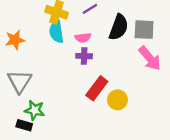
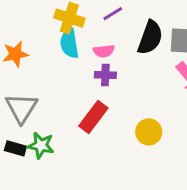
red rectangle: (97, 88) -> (93, 117), moved
black rectangle: (24, 125) -> (15, 148), moved

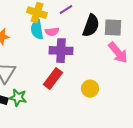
pink semicircle: (104, 51) -> (52, 32), moved
purple cross: (105, 75) -> (61, 51), size x1.6

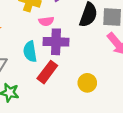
cyan semicircle: (37, 30) -> (30, 52), moved

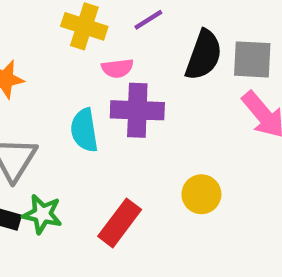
red rectangle: (47, 72) -> (120, 223), moved

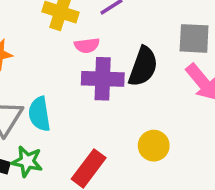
black semicircle: (204, 55) -> (143, 67), moved
cyan semicircle: (84, 130) -> (39, 114), moved

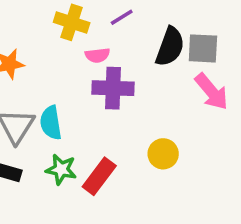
black semicircle: (143, 67) -> (170, 47), moved
green star: (27, 161) -> (61, 169), moved

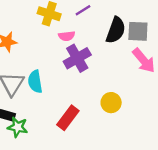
purple cross: (113, 88) -> (77, 58), turned -32
green star: (61, 169) -> (18, 127), moved

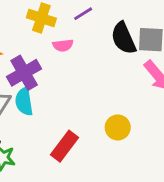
black semicircle: (116, 30) -> (123, 38), turned 136
purple cross: (77, 58) -> (24, 73), moved

